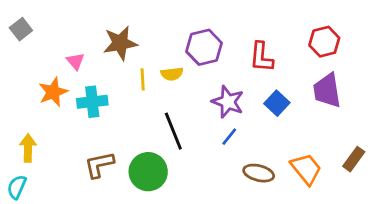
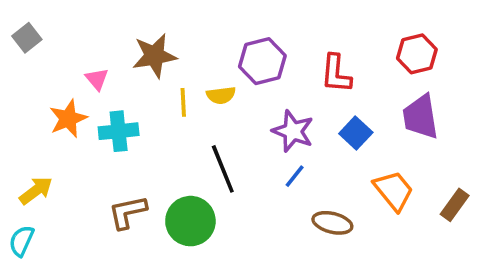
yellow arrow: (28, 148) -> (36, 191), turned 52
orange trapezoid: (306, 169) -> (394, 191), moved

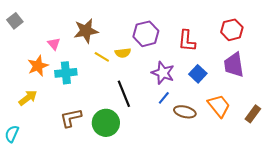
yellow line: (183, 102) -> (102, 57), turned -56
yellow arrow: (36, 191) -> (28, 98), moved
brown ellipse: (332, 223) -> (185, 112), moved

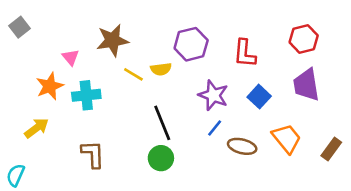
brown L-shape: (71, 118) -> (93, 154), turned 100
green circle: (106, 123) -> (161, 158), moved, size x0.7

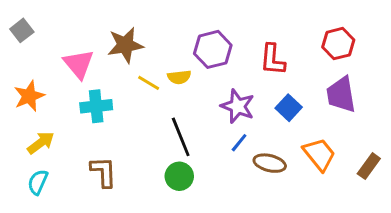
pink triangle: (71, 57) -> (79, 64), size x1.6
orange star: (50, 86) -> (29, 96), moved
cyan semicircle: (16, 175) -> (38, 182), moved

